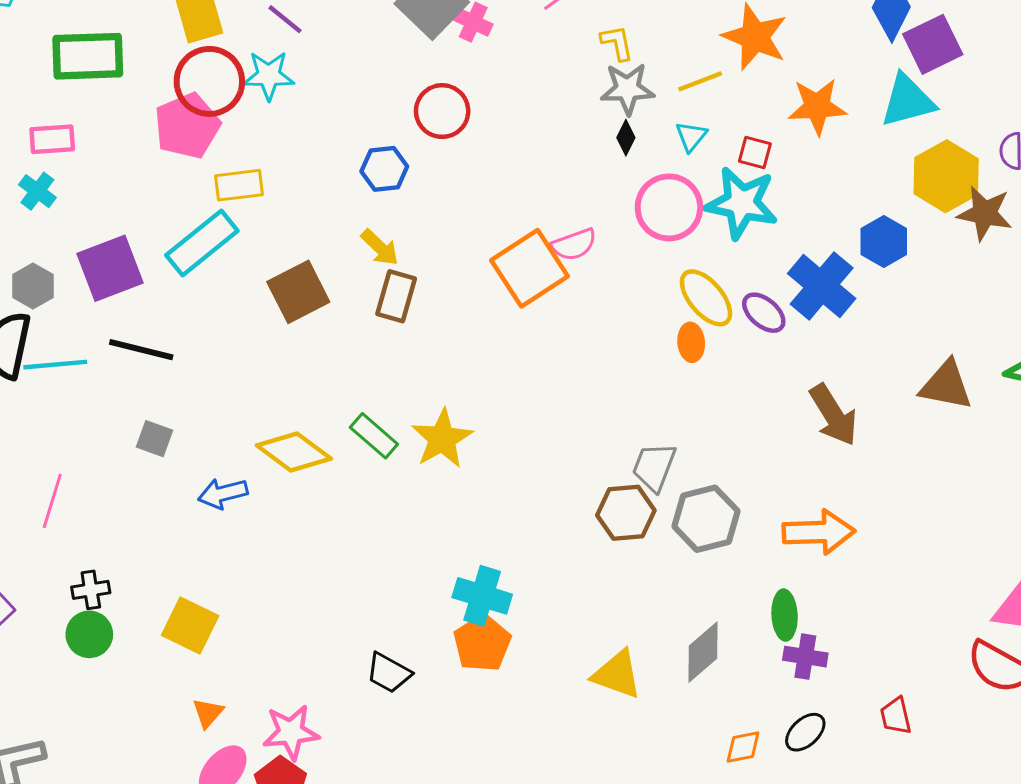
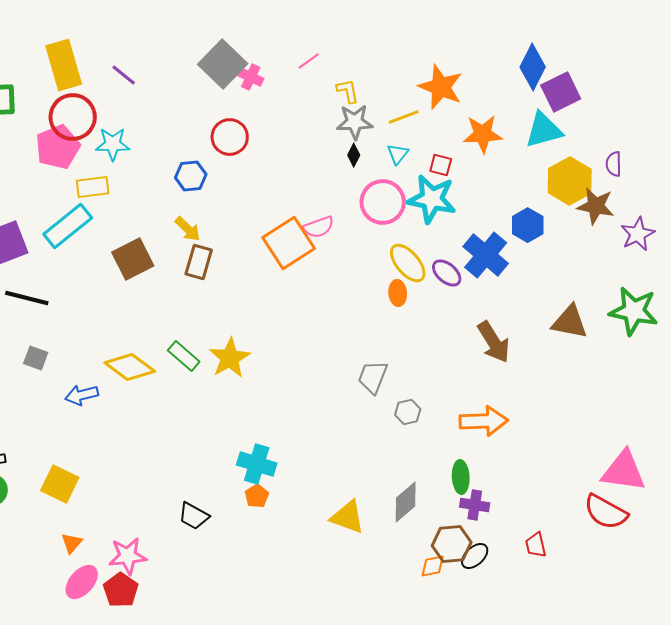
cyan star: (269, 75) -> (113, 144), moved
brown hexagon: (626, 513) -> (452, 544), moved
gray hexagon: (706, 519) -> (408, 412), size x0.6
orange pentagon: (482, 643) -> (257, 496), size x0.6

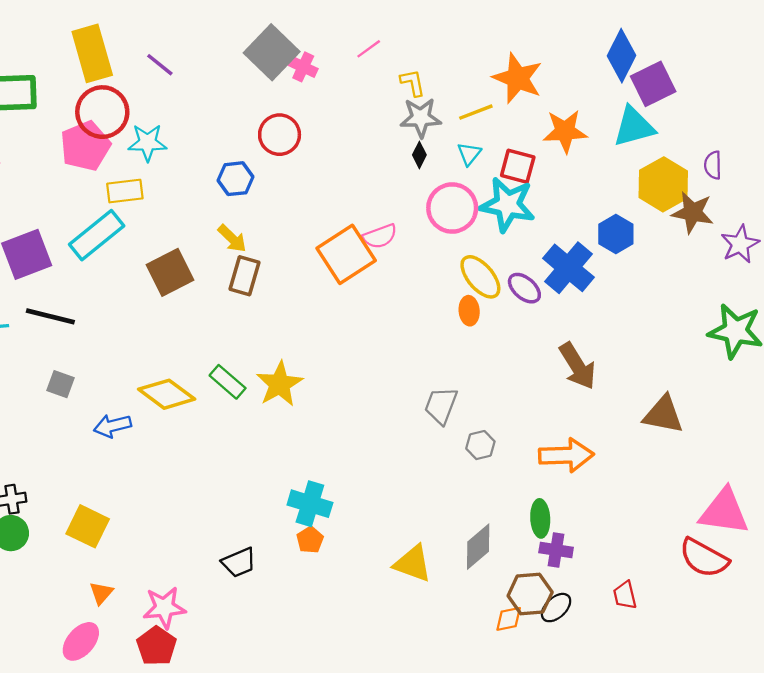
red square: (441, 165) -> (518, 166), size x1.4
brown triangle: (570, 322) -> (663, 415), moved
black trapezoid: (194, 516) -> (239, 562), turned -52
pink ellipse: (82, 582) -> (81, 641), moved

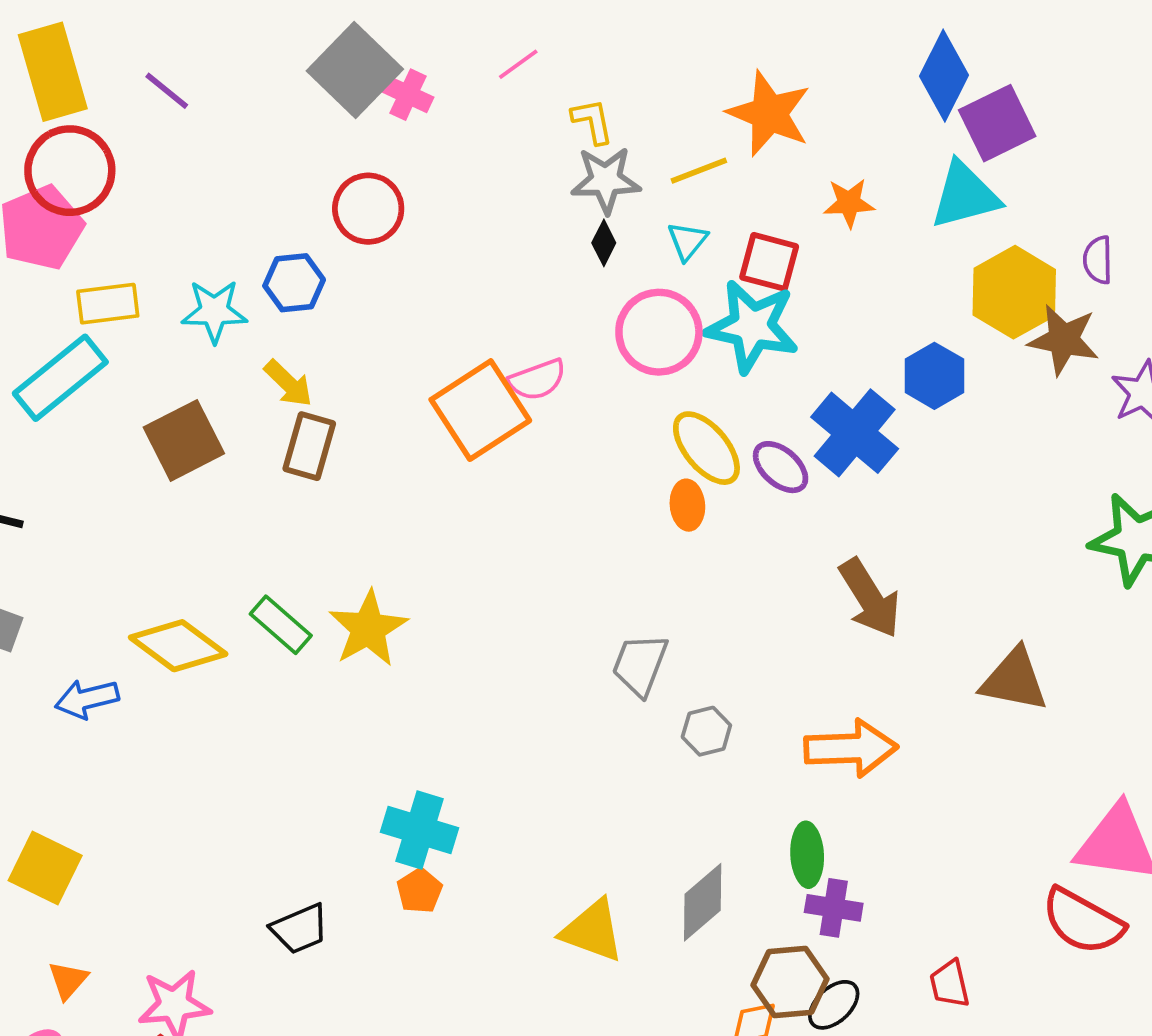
orange star: (565, 131) -> (849, 203), size x0.7
cyan star: (147, 143) -> (214, 311), moved

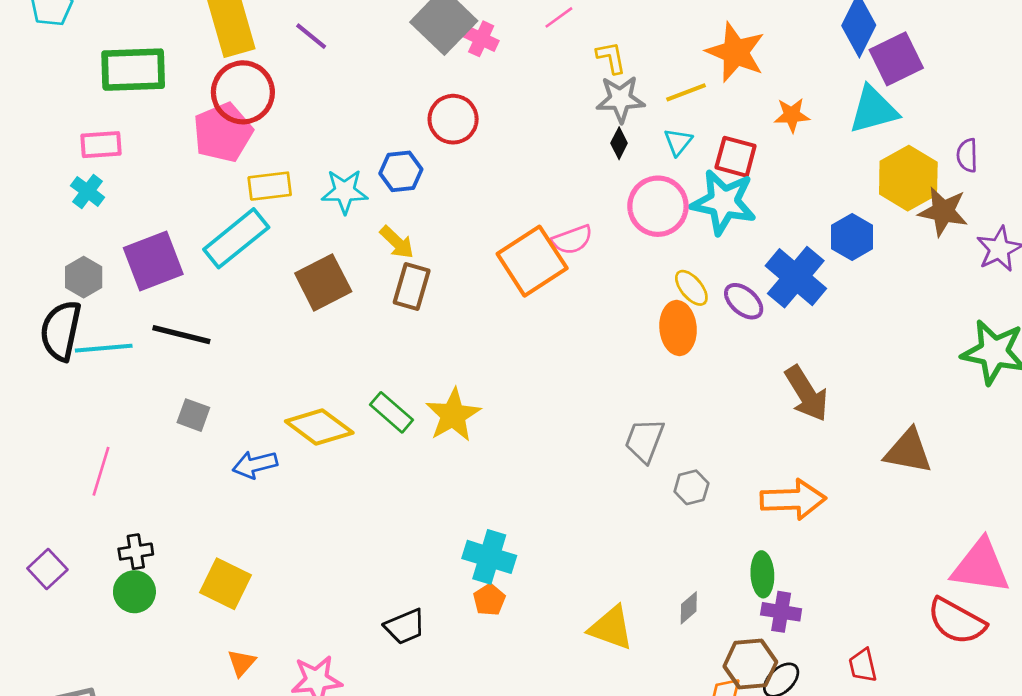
yellow ellipse: (706, 448) -> (691, 288), size x0.7
orange ellipse: (687, 505) -> (678, 328), size x1.5
gray diamond: (703, 902) -> (689, 608), size x0.6

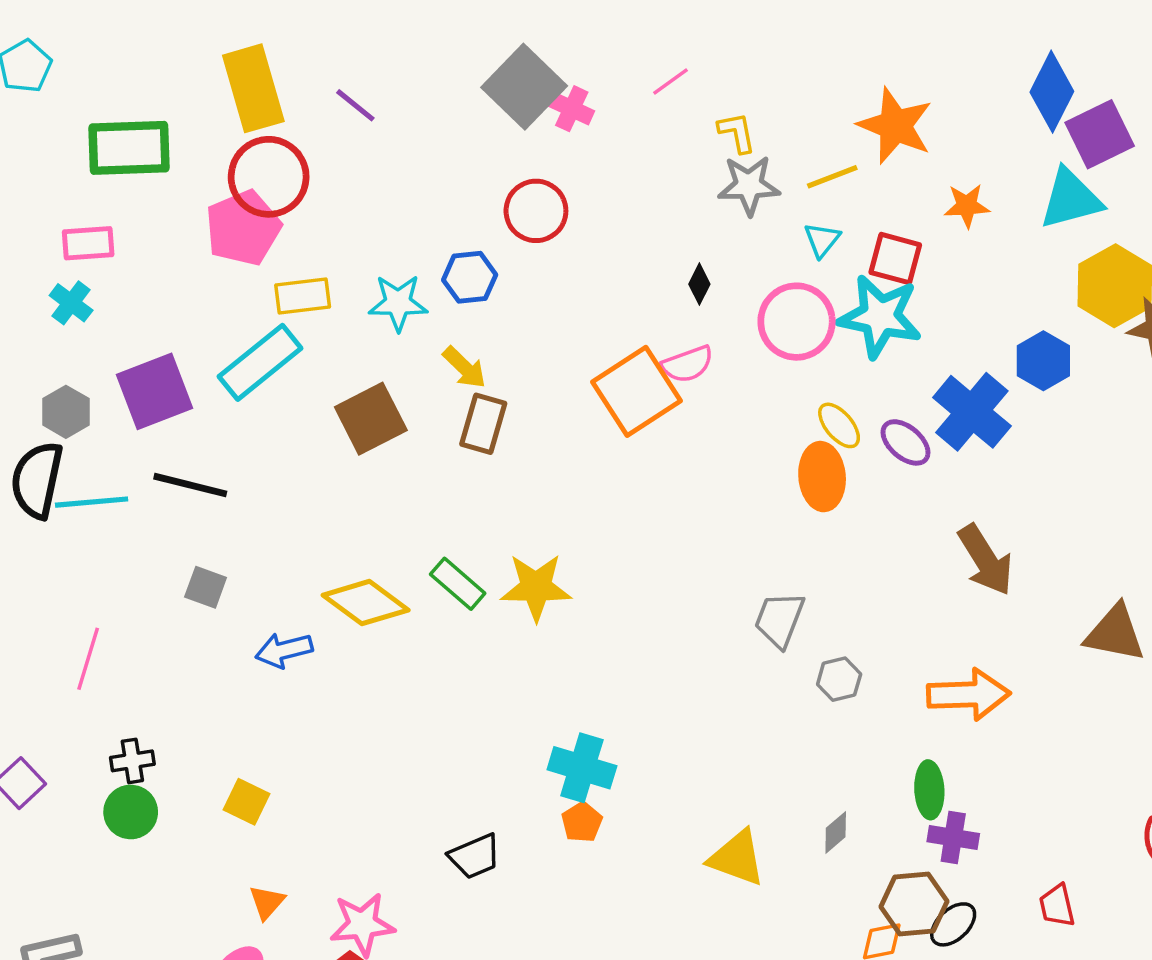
black diamond: (619, 143) -> (699, 284), moved
yellow star: (453, 415) -> (536, 587), turned 30
yellow square: (226, 584) -> (246, 802), size x0.7

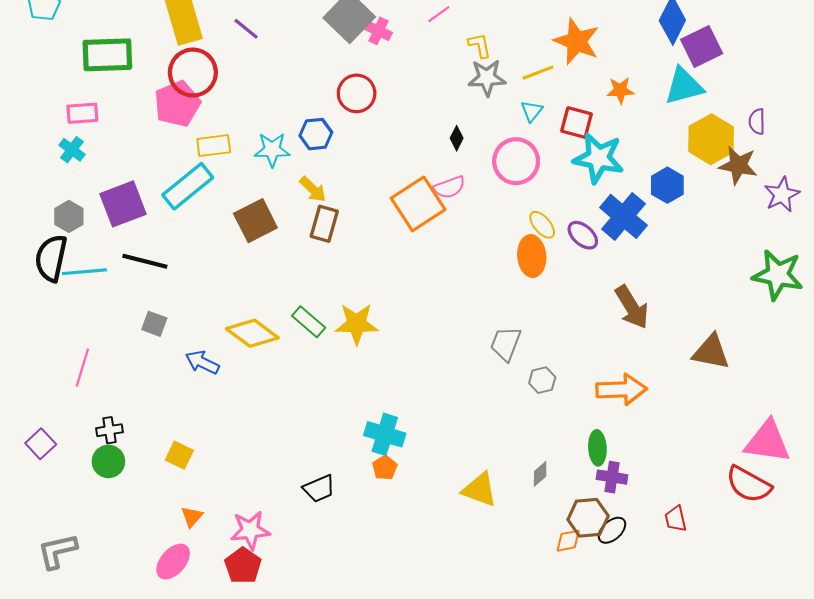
cyan star: (880, 316) -> (598, 158), moved
blue arrow: (284, 650) -> (202, 362), turned 40

